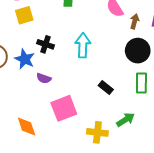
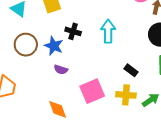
purple semicircle: (44, 78) -> (61, 70), moved
yellow cross: (97, 132) -> (126, 95), moved

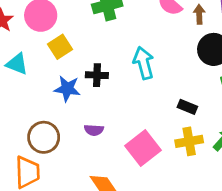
brown circle: (26, 45) -> (44, 137), moved
blue star: (54, 46) -> (67, 89), moved

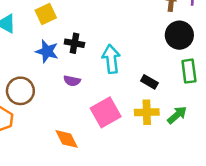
cyan arrow: (144, 63) -> (111, 59), moved
purple semicircle: (94, 130) -> (72, 81), moved

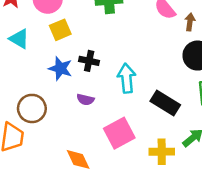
black rectangle: (149, 82) -> (165, 103), size x1.6
yellow cross: (147, 112) -> (162, 152), moved

